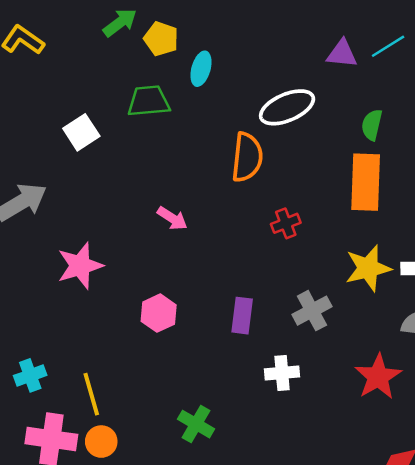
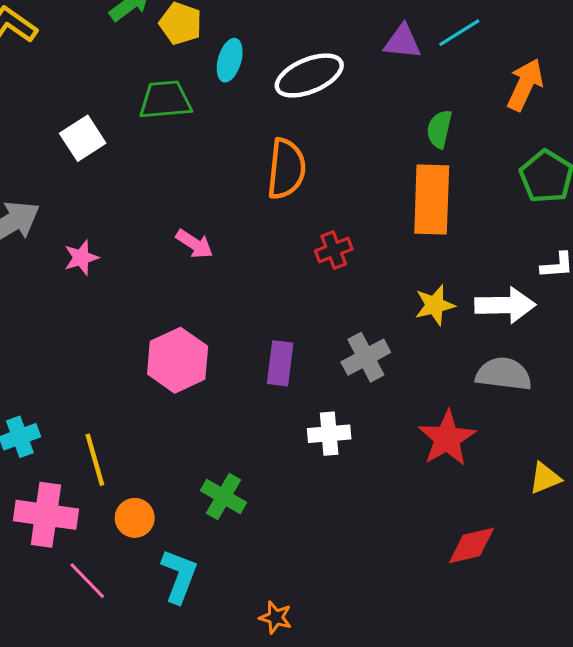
white ellipse: (287, 107) -> (309, 75), moved
pink star: (80, 266) -> (81, 258), moved, size x0.6
yellow star: (368, 268) -> (435, 305), size x0.7
pink hexagon: (159, 313) -> (178, 360), size x1.4
orange circle: (101, 442) -> (135, 518), moved

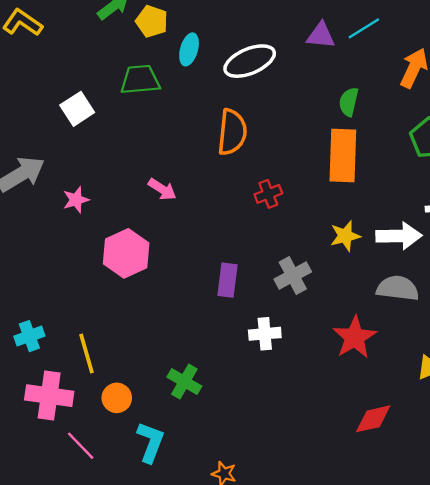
pink hexagon: (178, 360) -> (126, 253), moved

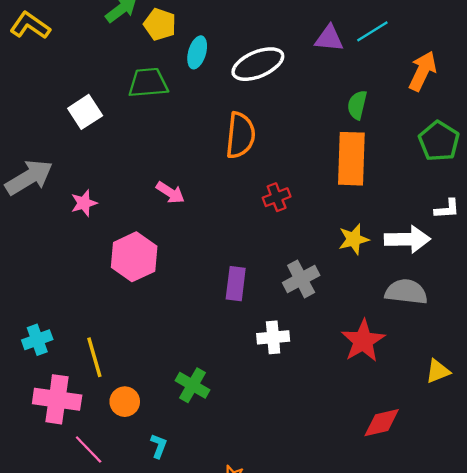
cyan L-shape: (151, 442) -> (159, 446), size x0.6

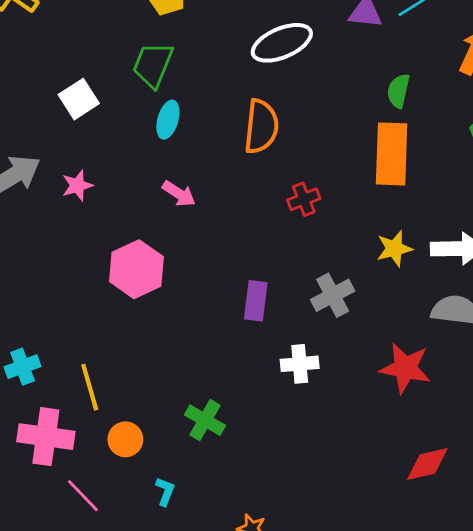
cyan ellipse: (197, 52) -> (168, 120), moved
green trapezoid: (148, 83) -> (153, 65), turned -63
pink star: (84, 203) -> (77, 185), moved
red star: (363, 341) -> (405, 368), turned -30

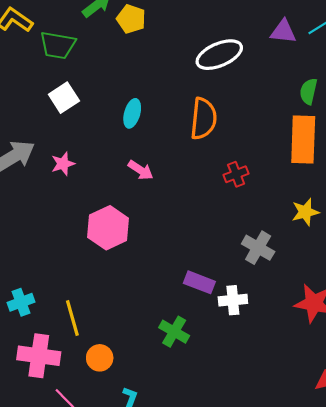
green trapezoid: (153, 65) -> (58, 45), moved, turned -102
gray cross: (333, 295) -> (258, 248), turned -32
purple rectangle: (256, 301) -> (199, 282), moved, turned -76
green cross: (205, 420) -> (174, 332), moved

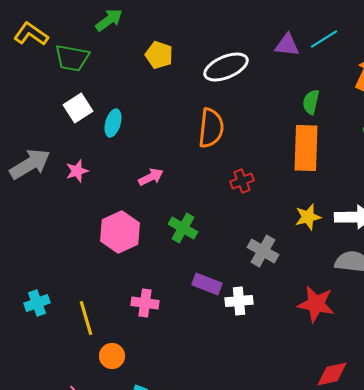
yellow pentagon: (131, 19) -> (159, 55), moved
cyan ellipse: (132, 113) -> (113, 123), moved
pink arrow: (141, 170) -> (151, 177), turned -60
green cross: (174, 332) -> (183, 228), moved
pink cross: (39, 356) -> (145, 303), moved, size x0.7

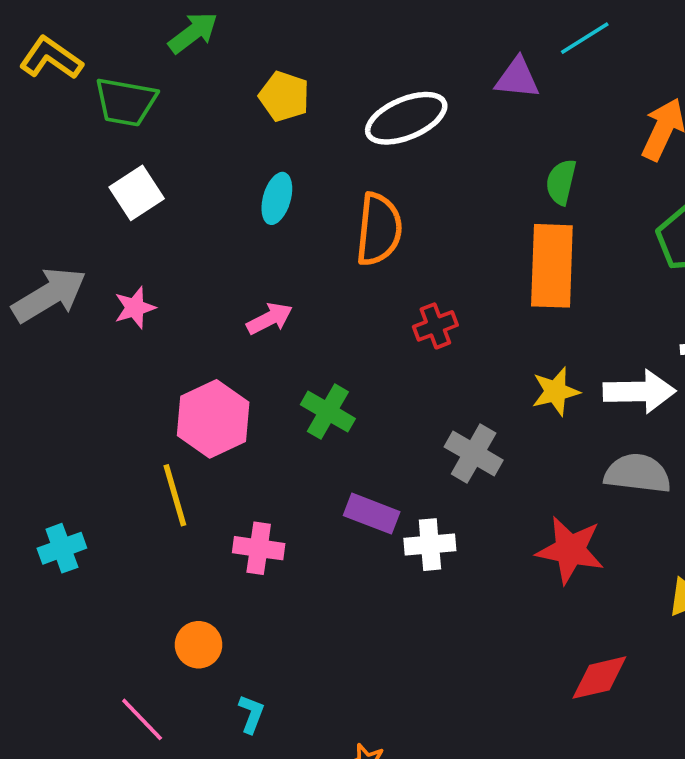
cyan line: (324, 39) -> (585, 38), moved
cyan ellipse: (113, 123) -> (277, 198), moved
yellow line: (86, 318) -> (175, 495), moved

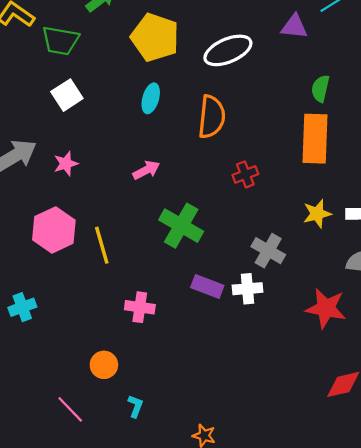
yellow pentagon: (284, 96) -> (155, 37), size x1.6
green cross: (328, 412) -> (181, 226), size x1.4
pink hexagon: (213, 419) -> (54, 230), moved
yellow line: (175, 495) -> (102, 245), moved
white cross: (430, 545) -> (248, 289), moved

